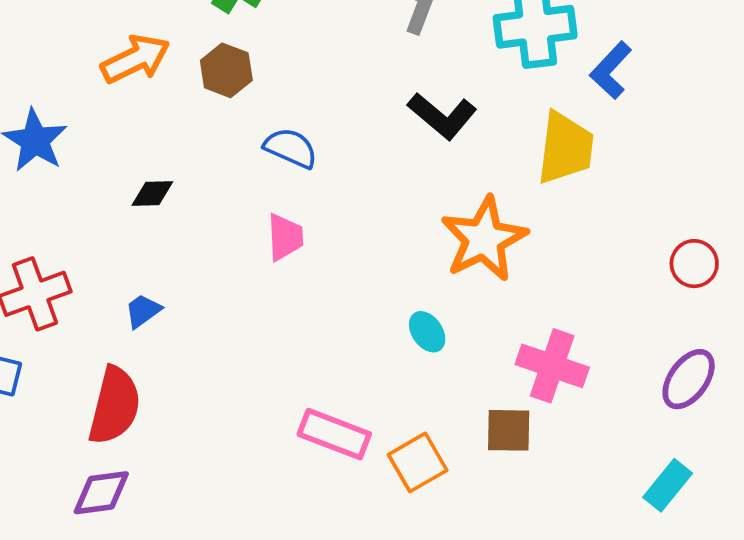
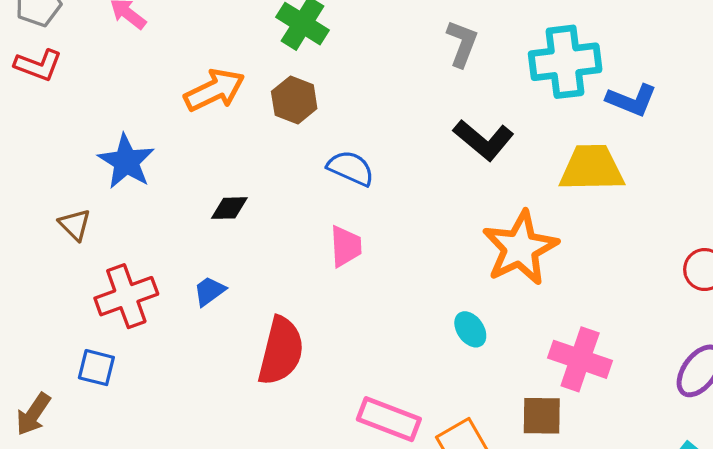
blue L-shape: (611, 70) -> (632, 100), turned -111
yellow trapezoid: (565, 148) -> (592, 168), turned -98
blue trapezoid: (143, 311) -> (209, 291), moved
red semicircle: (115, 406) -> (281, 351), moved

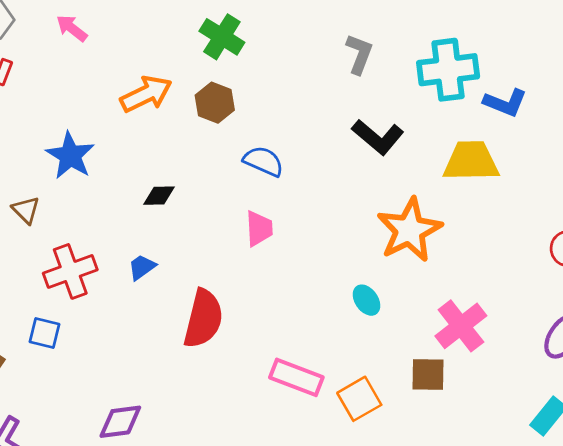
pink cross: (580, 359) -> (461, 326), turned 33

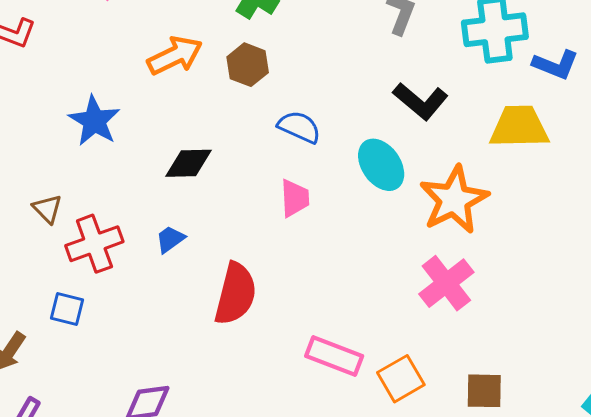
black diamond: (159, 196) -> (188, 163), size x1.4
brown triangle: (26, 210) -> (47, 209), moved
cyan ellipse: (366, 300) -> (381, 165), moved, size x1.6
pink cross: (461, 326) -> (446, 283), moved
brown square: (428, 375) -> (484, 391), moved

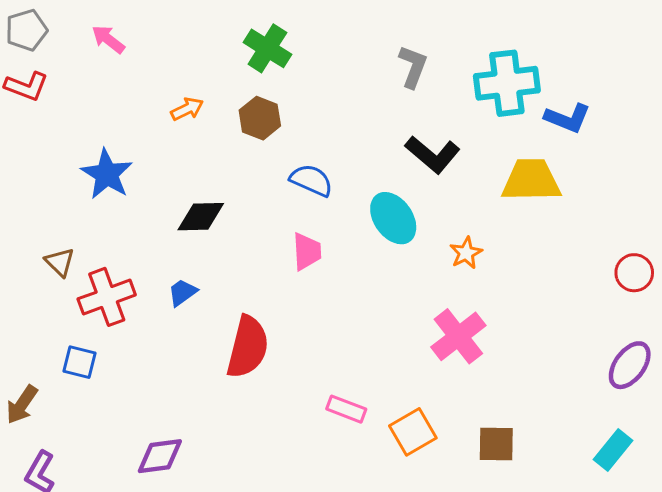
orange arrow: (175, 56) -> (187, 109), size x0.6
orange star: (454, 200) -> (466, 253), size x0.5
pink rectangle: (334, 356) -> (346, 409), size x0.7

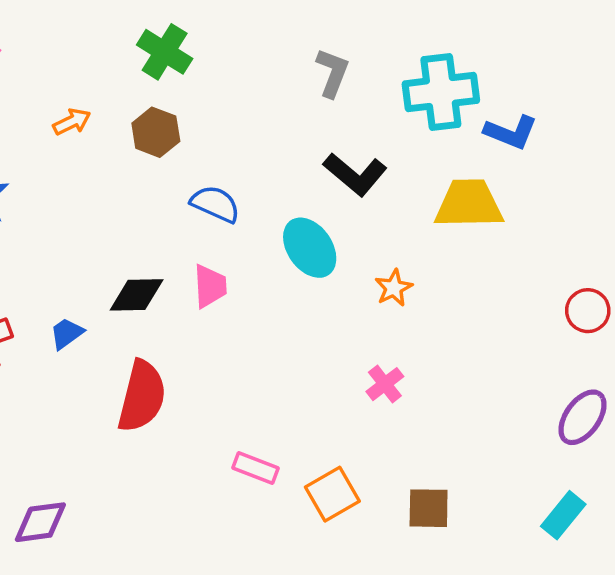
black diamond: (201, 217) -> (137, 295), moved
pink cross: (458, 336) -> (385, 384), size x0.6

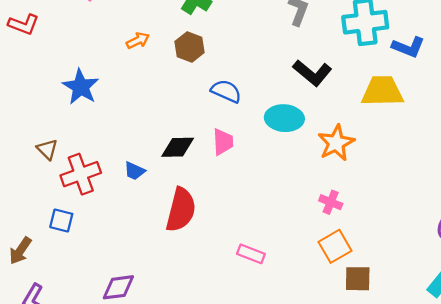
cyan ellipse: (310, 248) -> (284, 118), turned -51
orange star: (394, 288) -> (336, 143), size x1.6
blue trapezoid: (67, 333) -> (135, 171), turned -120
pink cross: (385, 384) -> (331, 202), turned -30
orange square: (332, 494) -> (335, 246), moved

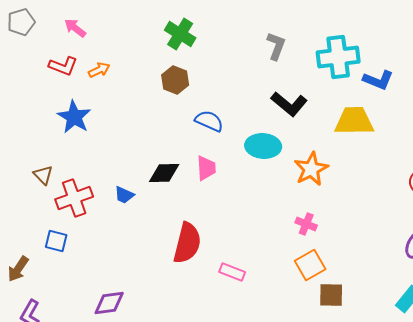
red L-shape: (24, 24) -> (63, 66), moved
orange arrow: (138, 41) -> (99, 70), moved
red semicircle: (181, 210) -> (187, 243), moved

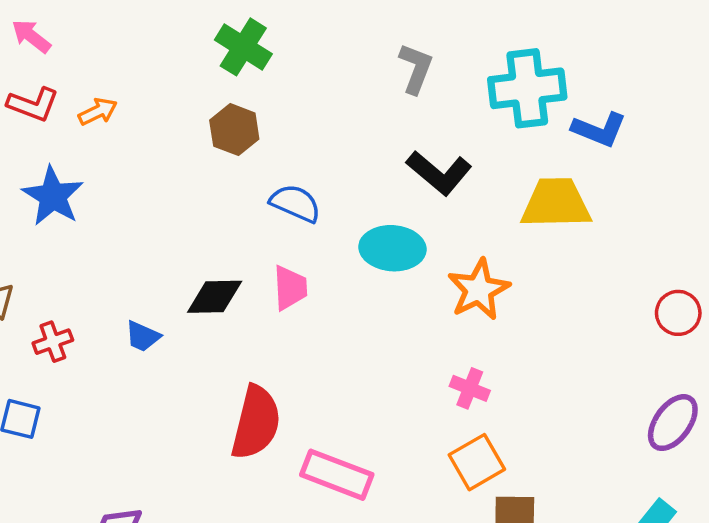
pink arrow: (75, 28) -> (31, 36), moved
red cross: (74, 198) -> (53, 342), size x0.6
pink rectangle: (232, 272) -> (337, 475), size x1.5

